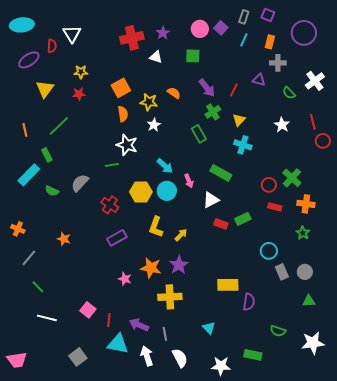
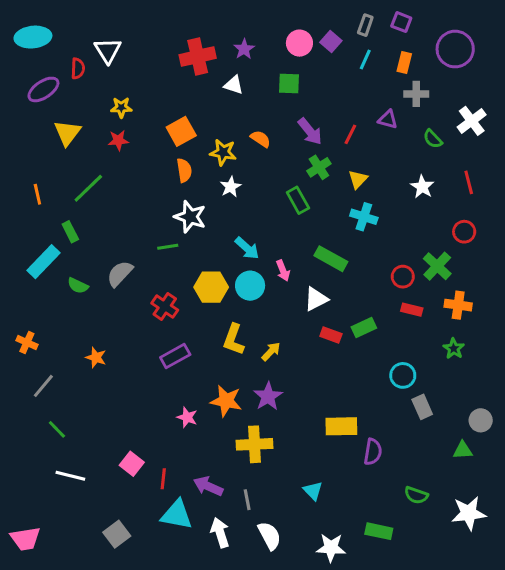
red circle: (323, 141) -> (464, 232), moved
gray circle: (305, 272) -> (481, 420), moved

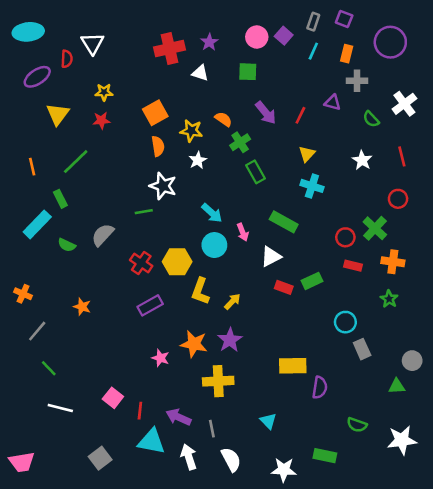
green cross: (319, 167) -> (240, 142), moved
yellow hexagon: (211, 287) -> (177, 262), moved

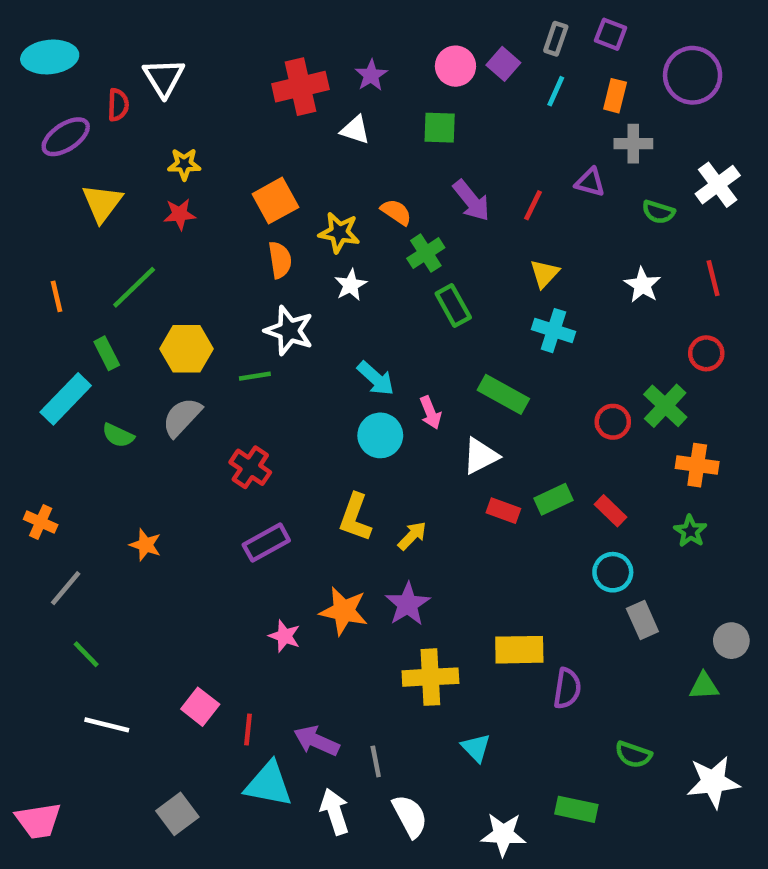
green semicircle: (371, 119) -> (658, 212), turned -30
yellow hexagon: (177, 262) -> (186, 349), moved
red rectangle: (353, 266) -> (611, 511), moved, turned 30
yellow cross: (218, 381) -> (430, 677), moved

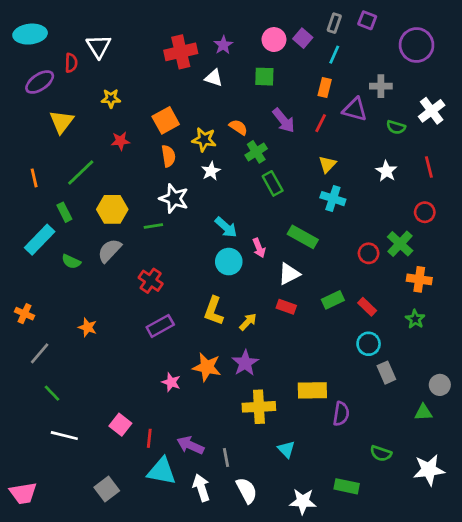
orange rectangle: (615, 96) -> (325, 87), moved
purple triangle: (590, 182) -> (355, 109), size x1.4
red star: (180, 214) -> (120, 141), moved
red rectangle: (503, 511) -> (286, 307), moved

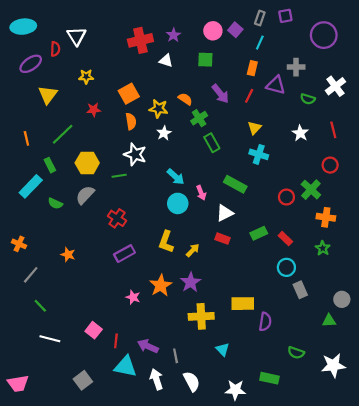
purple square: (367, 20) -> (285, 16), turned -32
orange star: (207, 367) -> (161, 285), turned 30

